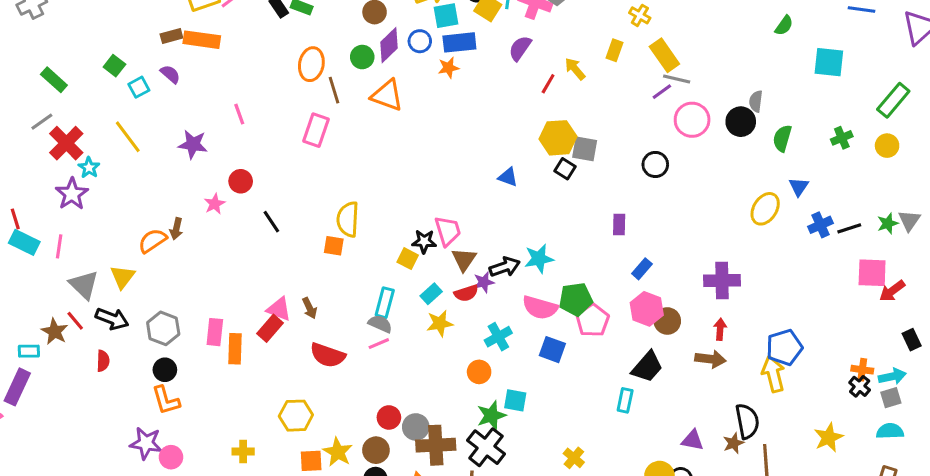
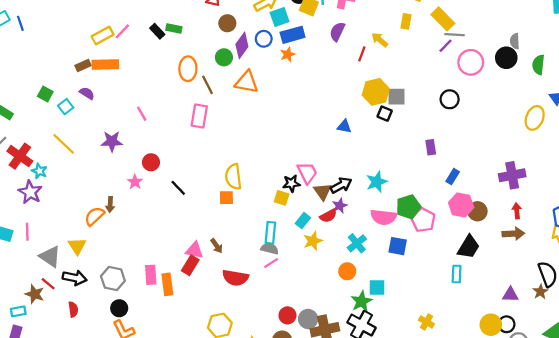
black arrow: (505, 267) -> (341, 185), moved

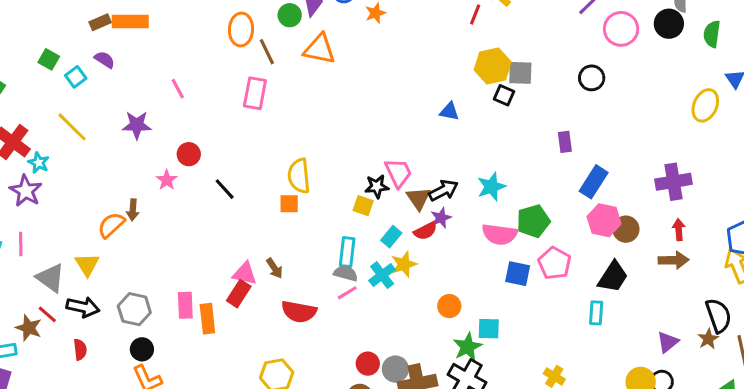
blue rectangle: (453, 177) -> (594, 182), size x1.5
pink pentagon: (423, 220) -> (555, 263), moved
cyan cross: (357, 243) -> (382, 275), moved
purple triangle: (510, 295) -> (668, 342), turned -42

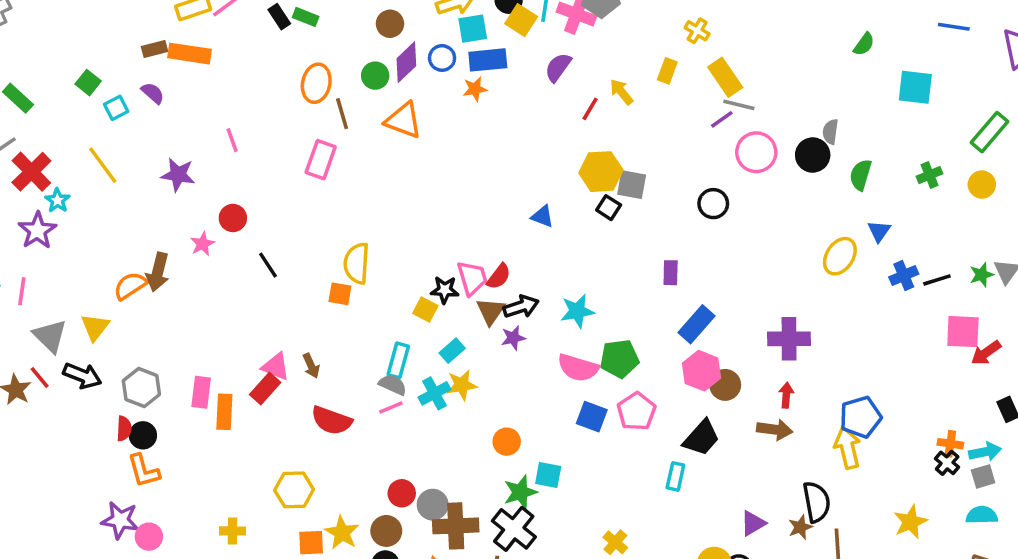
brown arrow: (133, 210) -> (158, 272), size x1.5
red semicircle: (425, 231) -> (499, 277), moved, turned -35
red semicircle: (80, 350) -> (124, 428), moved

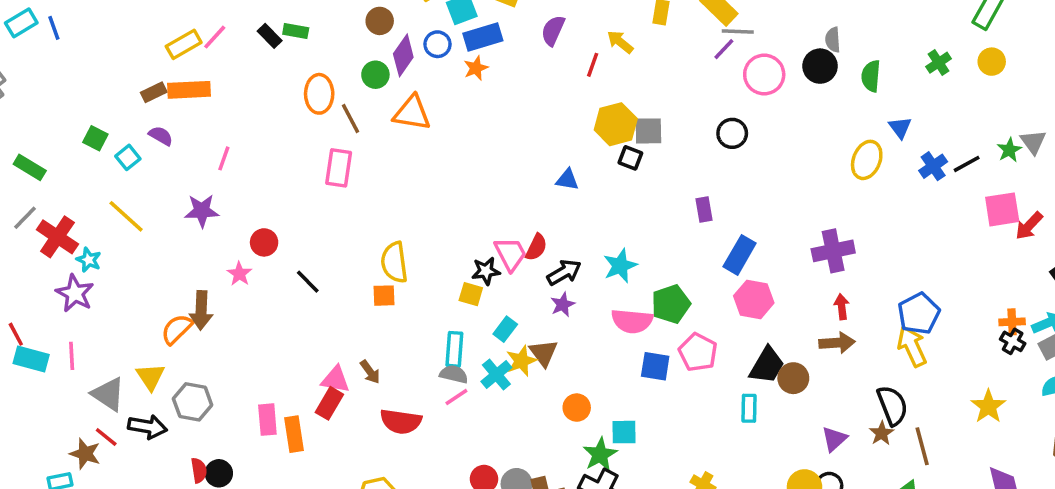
pink line: (232, 140) -> (224, 158), moved, turned 50
brown triangle: (491, 311) -> (544, 353), moved
brown circle: (725, 385) -> (793, 378), moved
gray hexagon: (141, 387) -> (193, 402), moved

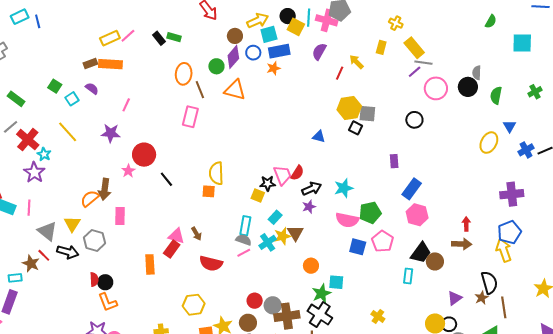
brown circle: (380, 21) -> (235, 36), moved
red circle: (264, 242) -> (144, 155), size x1.5
purple cross: (833, 251) -> (512, 194), moved
pink rectangle: (267, 420) -> (120, 216), moved

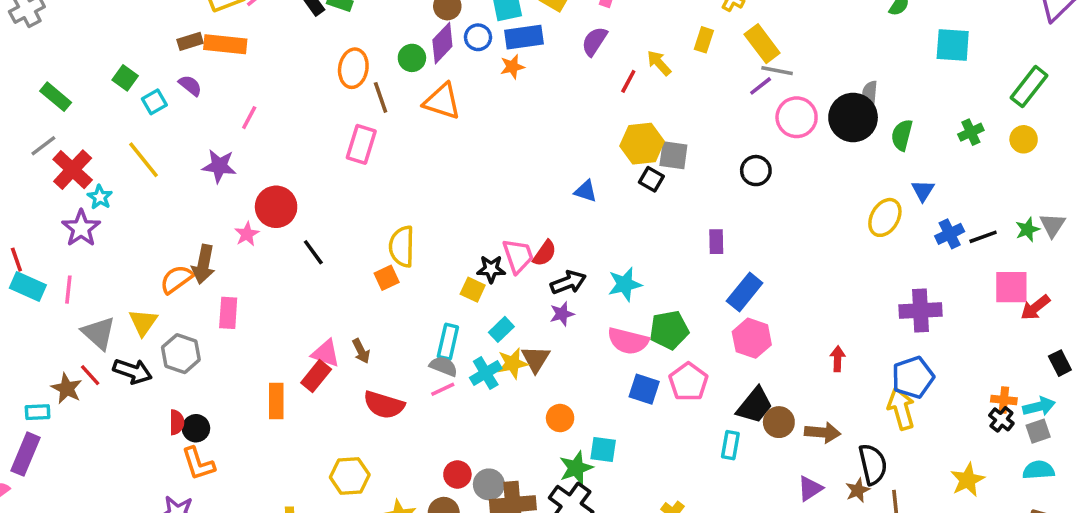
black circle: (468, 87) -> (853, 117), size x1.4
orange square: (209, 191) -> (387, 278), turned -32
brown arrow: (462, 244) -> (823, 432), moved

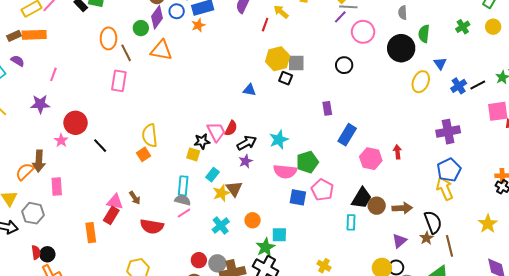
black circle: (853, 117) -> (401, 48), moved
pink hexagon: (752, 338) -> (371, 159), moved
red arrow: (838, 359) -> (397, 152), moved
cyan cross: (486, 373) -> (221, 226), moved

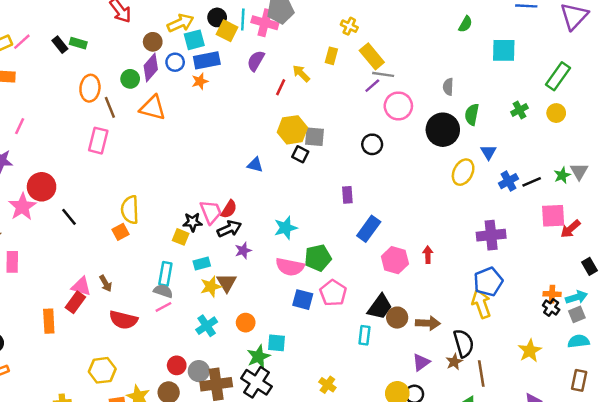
pink star: (61, 140) -> (22, 207), size x1.6
black arrow: (247, 143) -> (229, 229), moved
cyan rectangle: (212, 175) -> (202, 263), turned 32

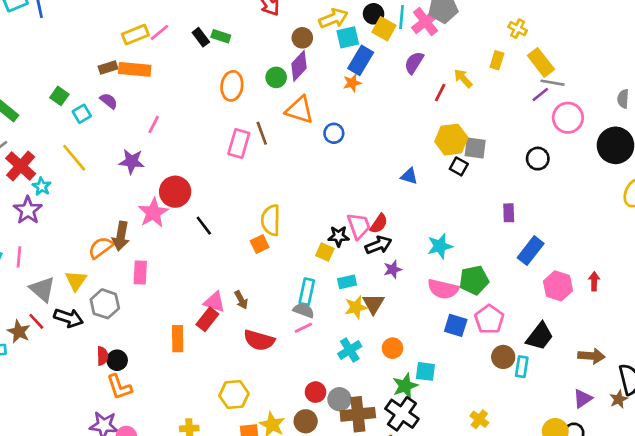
pink cross: (265, 23) -> (425, 21), turned 35
blue rectangle: (207, 60) -> (361, 60), turned -50
blue circle: (175, 62) -> (334, 133), moved
brown line: (110, 107) -> (262, 133), moved
brown circle: (397, 318) -> (503, 357), moved

